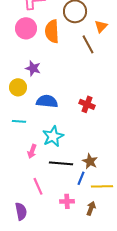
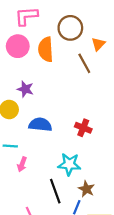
cyan star: (53, 136) -> (69, 164), moved, turned 30
pink arrow: (32, 151) -> (22, 164), moved
black line: (61, 163) -> (55, 191), turned 65

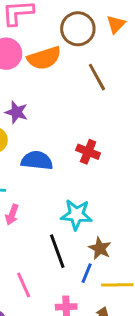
orange triangle: (98, 44) -> (116, 24), moved
orange semicircle: (46, 49) -> (44, 58), turned -105
red cross: (83, 128) -> (88, 152), moved

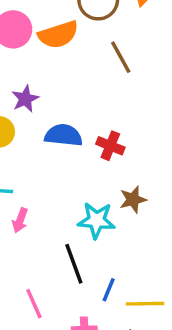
purple star: (16, 112) -> (25, 99), turned 30
blue semicircle: (37, 160) -> (63, 135), moved
brown star: (100, 248) -> (133, 200), moved, turned 30

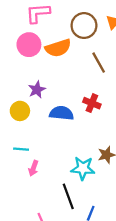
red cross: (110, 146) -> (92, 103), moved

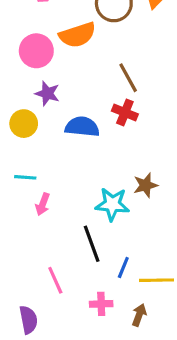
pink circle: (29, 45) -> (36, 51), moved
brown line: (99, 63) -> (128, 78), moved
purple star: (37, 90) -> (47, 93), turned -30

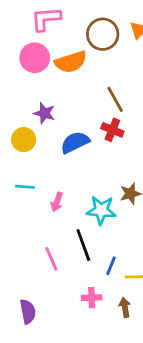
pink circle: (36, 51) -> (35, 58), moved
blue semicircle: (82, 127) -> (75, 142), turned -32
pink arrow: (43, 204) -> (57, 202), moved
pink line: (55, 280) -> (51, 259), moved
brown arrow: (139, 315) -> (125, 307), turned -30

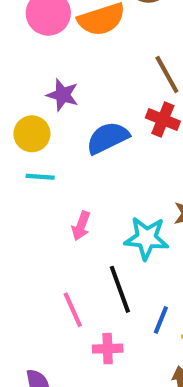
cyan line: (25, 187) -> (40, 177), moved
pink cross: (92, 298) -> (108, 349), moved

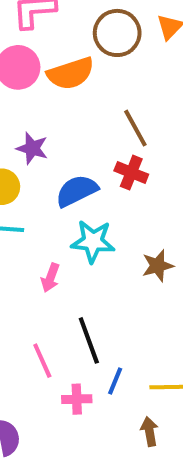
cyan star: (146, 238) -> (93, 241), moved
blue line: (161, 320) -> (115, 381), moved

